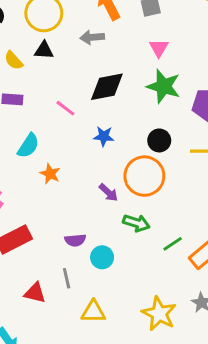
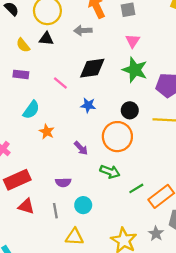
purple arrow: (108, 193) -> (81, 148), moved
cyan circle: (102, 257) -> (83, 205), moved
red triangle: (35, 293) -> (26, 206), moved

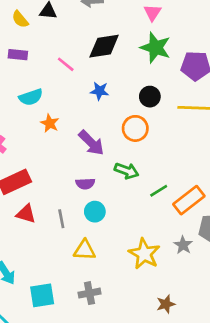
cyan semicircle: (31, 110) -> (31, 97), turned 36
orange circle: (117, 137) -> (135, 128), size x0.7
purple arrow: (81, 148) -> (91, 143), size x1.5
purple semicircle: (63, 182) -> (85, 184), moved

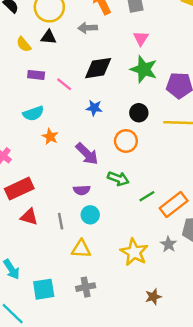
purple rectangle: (18, 55) -> (36, 75), moved

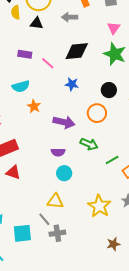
yellow semicircle: (24, 44) -> (16, 12), moved, turned 32
purple arrow: (87, 154) -> (64, 122), turned -35
gray line: (61, 221) -> (44, 219), moved, turned -32

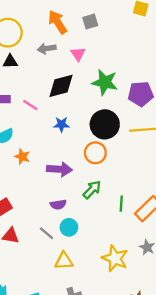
pink triangle: (114, 28) -> (78, 54), moved
black circle: (109, 90) -> (105, 124), size x1.6
green arrow: (89, 144) -> (92, 190), turned -60
green line: (112, 160) -> (121, 204), turned -48
gray line: (44, 219) -> (47, 233), moved

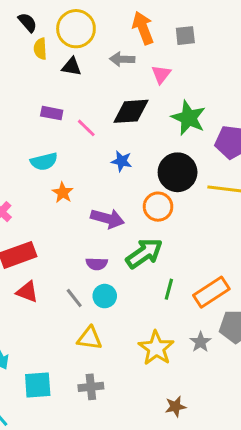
green arrow: (92, 190) -> (144, 253), size x1.4
green line: (121, 204) -> (169, 289), moved

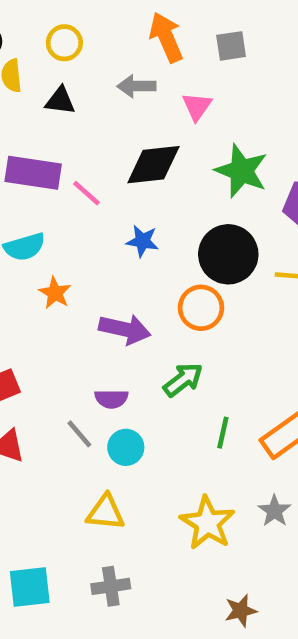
yellow circle: (76, 29) -> (64, 43), size x0.6
purple rectangle: (52, 113) -> (33, 173), size x1.6
green arrow: (144, 253) -> (183, 380), size x0.7
gray line: (74, 298) -> (79, 434), moved

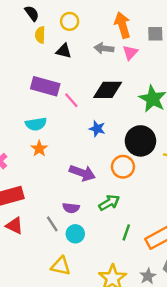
pink triangle: (197, 106) -> (130, 53), moved
orange star: (55, 293) -> (39, 149), moved

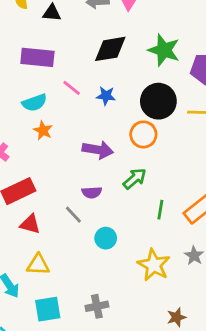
pink line: (71, 100) -> (72, 88), moved
cyan circle: (75, 234) -> (106, 238), moved
yellow triangle: (61, 266) -> (38, 265), moved

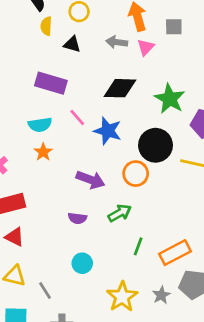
blue star: (106, 96) -> (108, 131), size x1.5
gray line: (73, 215) -> (45, 291), moved

